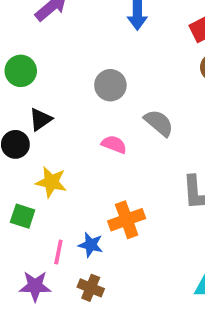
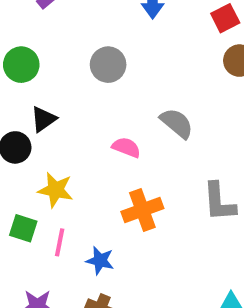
gray circle: (110, 85) -> (108, 65), moved
orange cross: (127, 220) -> (142, 210), moved
pink line: (58, 252) -> (60, 242), moved

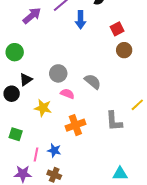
gray circle: (108, 65) -> (58, 73), moved
yellow star: (56, 190) -> (43, 108), moved
pink line: (60, 242) -> (36, 155), moved

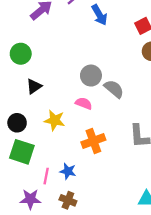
blue arrow: (81, 20) -> (99, 15), turned -30
gray circle: (58, 73) -> (91, 76), moved
black circle: (12, 94) -> (17, 123), moved
green square: (16, 134) -> (22, 152), size x1.5

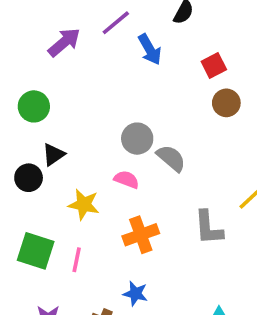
black circle: (17, 123) -> (29, 178), moved
blue star: (68, 171) -> (135, 294), moved
pink line: (46, 176) -> (77, 260), moved

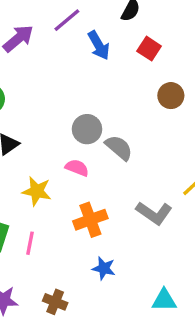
red square: (214, 65) -> (149, 49), moved, turned -30
gray L-shape: (208, 228) -> (154, 213), turned -51
blue star: (135, 294) -> (104, 268), moved

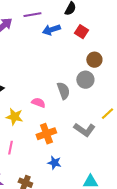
purple line: (67, 20) -> (32, 15), turned 30
blue arrow: (99, 45) -> (51, 30), turned 102
gray circle: (87, 129) -> (85, 80), moved
gray semicircle: (119, 148) -> (63, 91), turned 30

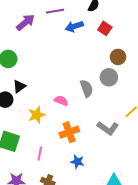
yellow star: (14, 117) -> (37, 115), turned -30
pink line: (10, 148) -> (40, 154), moved

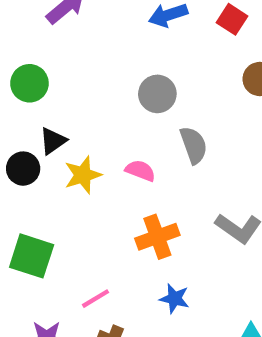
gray circle: (109, 77) -> (157, 94), moved
yellow star: (37, 115) -> (83, 175), moved
pink line: (40, 154) -> (96, 299), moved, turned 48

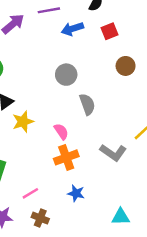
red square: (232, 19) -> (109, 31), turned 35
pink semicircle: (140, 171) -> (61, 131), moved, turned 35

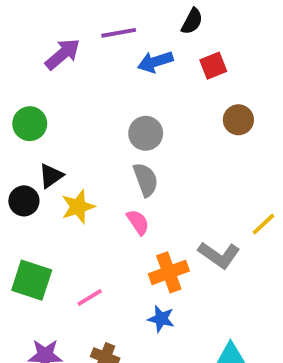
gray semicircle: (87, 104) -> (146, 180), moved
orange cross: (66, 157) -> (169, 272), moved
pink line: (30, 193) -> (90, 298), moved

